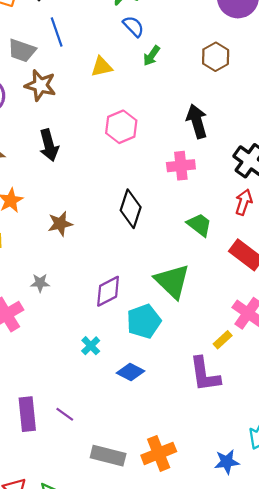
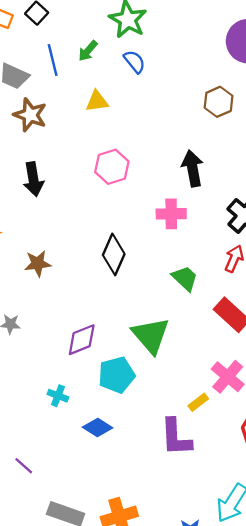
green arrow: (151, 56) -> (88, 51), moved
cyan cross: (91, 346) -> (58, 396), turned -30

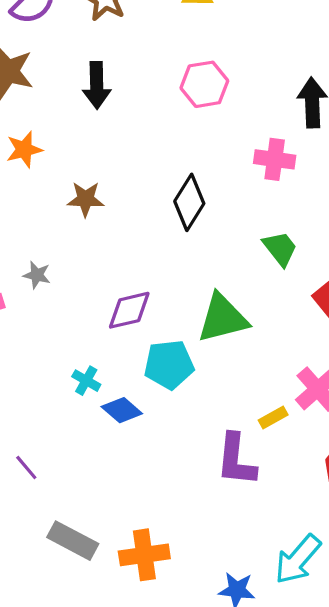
green triangle: (151, 335) -> (223, 318), turned 48
blue diamond: (98, 427) -> (122, 410), moved

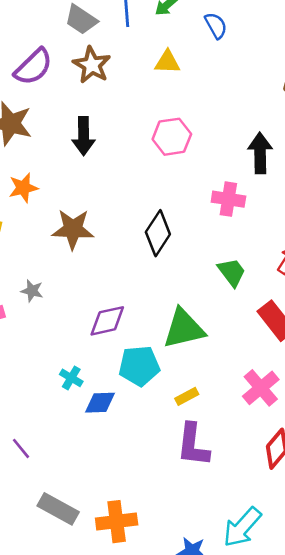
brown star: (85, 199) -> (73, 229), size x1.4
blue diamond: (122, 410) -> (100, 403), turned -44
yellow rectangle: (273, 418) -> (187, 396), moved

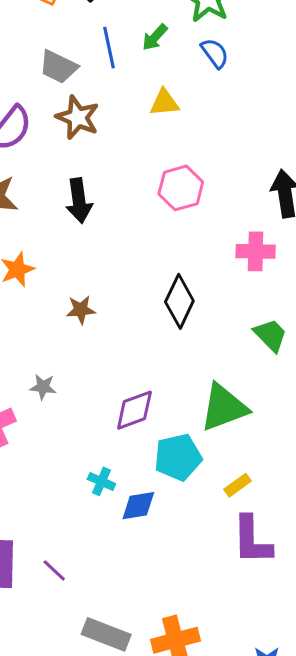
brown star: (73, 229) -> (81, 310), size x0.6

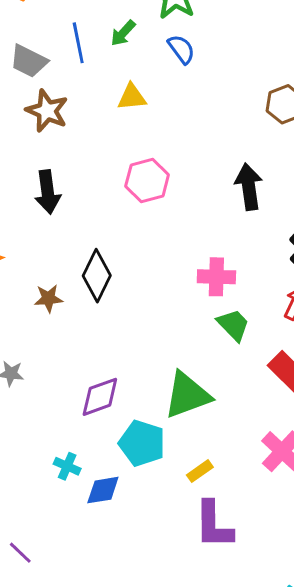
pink cross: (256, 251) -> (216, 277), moved
black diamond: (179, 301) -> (97, 276), moved
cyan pentagon: (178, 457) -> (142, 443), turned 30

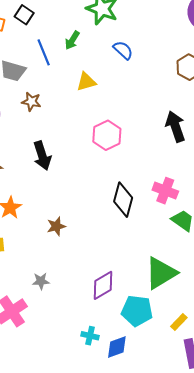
blue semicircle: (181, 49) -> (123, 50), moved
brown star: (47, 111) -> (31, 102), size x0.7
black diamond: (97, 276) -> (123, 200), moved
pink cross: (216, 277) -> (165, 191), turned 30

